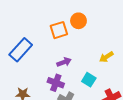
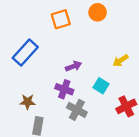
orange circle: (78, 21) -> (98, 12), moved
orange square: (59, 30) -> (61, 19), moved

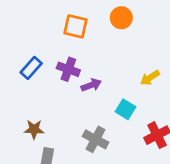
orange square: (61, 19) -> (76, 26), turned 30
blue rectangle: (25, 52) -> (31, 68), size x0.7
purple cross: (64, 89) -> (68, 69), moved

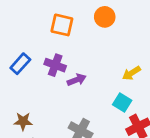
cyan square: (126, 109) -> (122, 103), moved

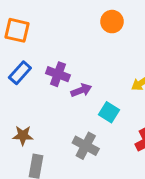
orange square: (62, 25) -> (17, 30), moved
cyan square: (122, 103) -> (109, 112), moved

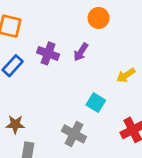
purple cross: (58, 74) -> (48, 53), moved
purple arrow: (81, 90) -> (81, 52), moved, turned 144

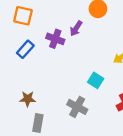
purple arrow: (81, 52) -> (76, 28), moved

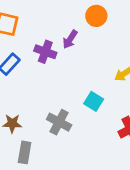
gray cross: (77, 107) -> (59, 122), moved

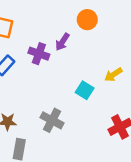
cyan square: (94, 101) -> (85, 90), moved

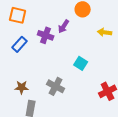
yellow arrow: (113, 75) -> (105, 32), moved, turned 40

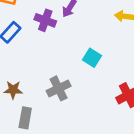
gray cross: (56, 86) -> (59, 88), turned 36

